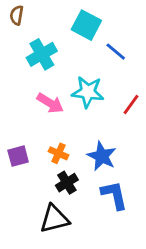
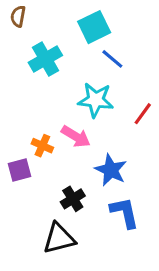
cyan square: (86, 25) -> (94, 27), turned 36
blue line: (116, 52) -> (112, 59), moved
pink arrow: (50, 103) -> (76, 137), moved
orange cross: (58, 153) -> (42, 146), moved

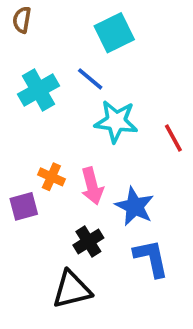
cyan cross: (45, 59) -> (38, 90), moved
blue line: (112, 59) -> (90, 79), moved
red line: (143, 114) -> (173, 138), turned -65
pink arrow: (76, 137) -> (92, 186), moved, turned 44

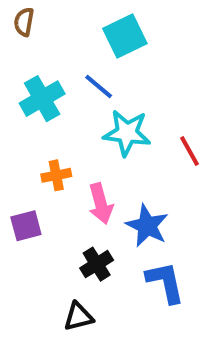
orange cross: (51, 177) -> (56, 175), moved, turned -35
black triangle: (72, 290) -> (78, 317), size x0.7

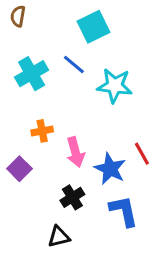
cyan star: (127, 133) -> (115, 86), moved
red line: (189, 151) -> (142, 154), moved
purple square: (26, 226) -> (19, 169), turned -30

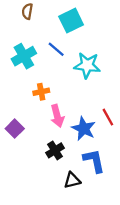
brown semicircle: (18, 16) -> (27, 11), moved
orange cross: (42, 131) -> (41, 92), moved
black triangle: (59, 237) -> (72, 180), moved

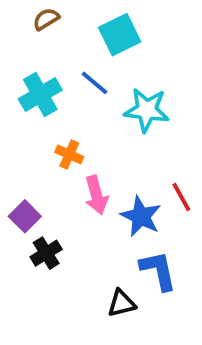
brown semicircle: (27, 11) -> (46, 19), turned 49
orange cross: (41, 92) -> (69, 154), turned 35
black cross: (55, 150) -> (46, 253), moved

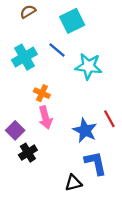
pink arrow: (96, 195) -> (45, 118), moved

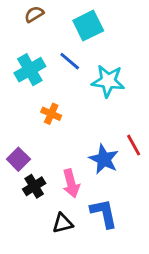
pink arrow: (45, 118) -> (71, 183), moved
blue L-shape: (95, 163) -> (104, 213), moved
black triangle: (73, 183) -> (63, 223), moved

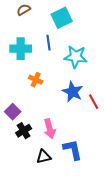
blue line: (70, 61) -> (49, 43), turned 42
cyan cross: (30, 70) -> (21, 49), turned 30
blue star: (104, 159) -> (73, 92), moved

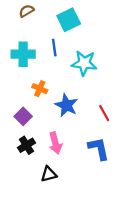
blue star: (73, 92) -> (66, 105), moved
purple square: (13, 112) -> (23, 116), moved
blue L-shape: (73, 150) -> (99, 149), moved

